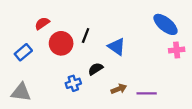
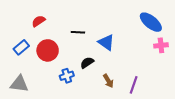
black line: (86, 36) -> (78, 32), turned 72
red circle: (61, 43) -> (48, 50), moved
brown arrow: (119, 89) -> (108, 81), turned 80
purple line: (147, 93) -> (134, 85), turned -72

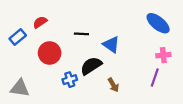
pink cross: (161, 45) -> (163, 55), moved
blue rectangle: (21, 47) -> (18, 37), moved
black semicircle: (87, 63) -> (91, 66), size x1.5
purple line: (134, 85) -> (155, 77), moved

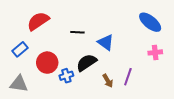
red semicircle: (40, 22) -> (38, 21), size x1.6
blue rectangle: (18, 37) -> (20, 49), moved
red circle: (50, 53) -> (47, 63), moved
purple line: (155, 77) -> (128, 77), moved

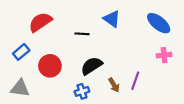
blue triangle: (106, 42) -> (112, 19), moved
blue cross: (66, 76) -> (82, 91), moved

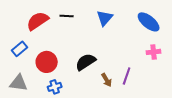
blue triangle: (112, 19) -> (105, 18), turned 36
black line: (82, 34) -> (67, 16), moved
blue cross: (82, 91) -> (55, 87), moved

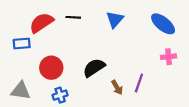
blue rectangle: (20, 49) -> (22, 44), moved, turned 35

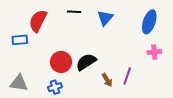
black line: (73, 17) -> (74, 12), moved
red semicircle: (41, 23) -> (38, 21), turned -30
blue ellipse: (163, 24) -> (149, 22), turned 70
red circle: (51, 68) -> (61, 62), moved

